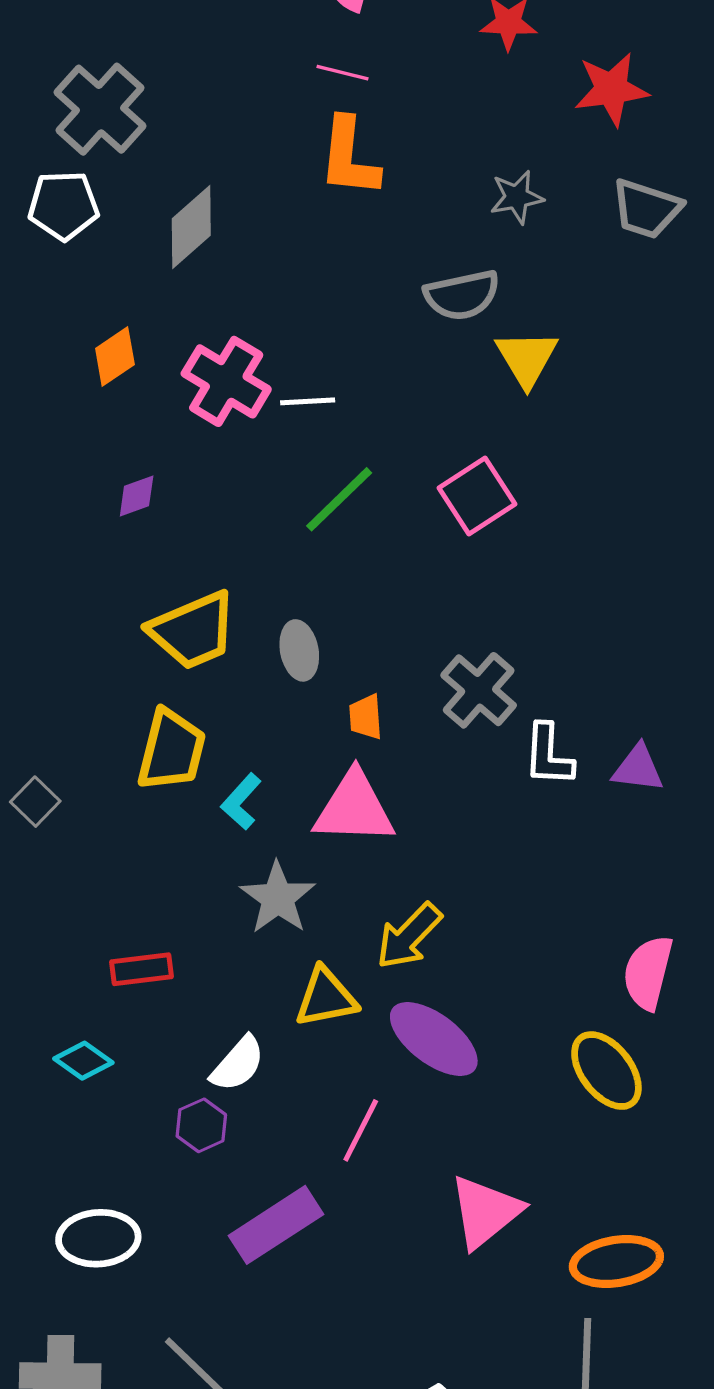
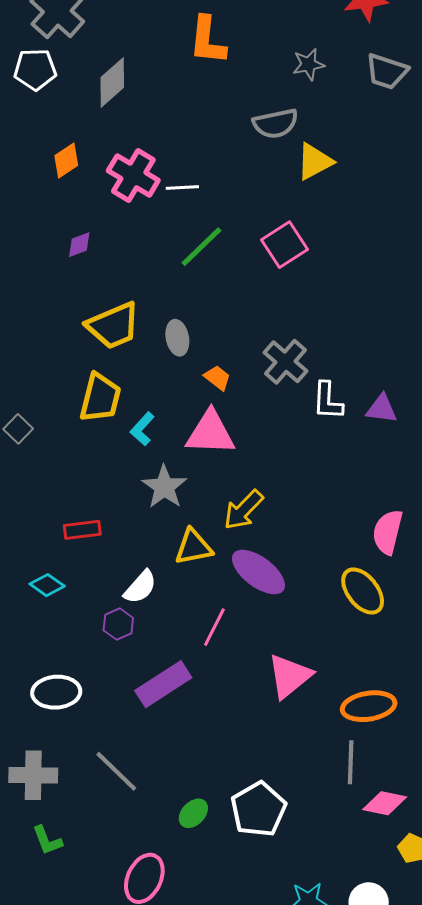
yellow triangle: (527, 358) -> (315, 162), turned 33
orange trapezoid: (366, 717) -> (217, 378), turned 132

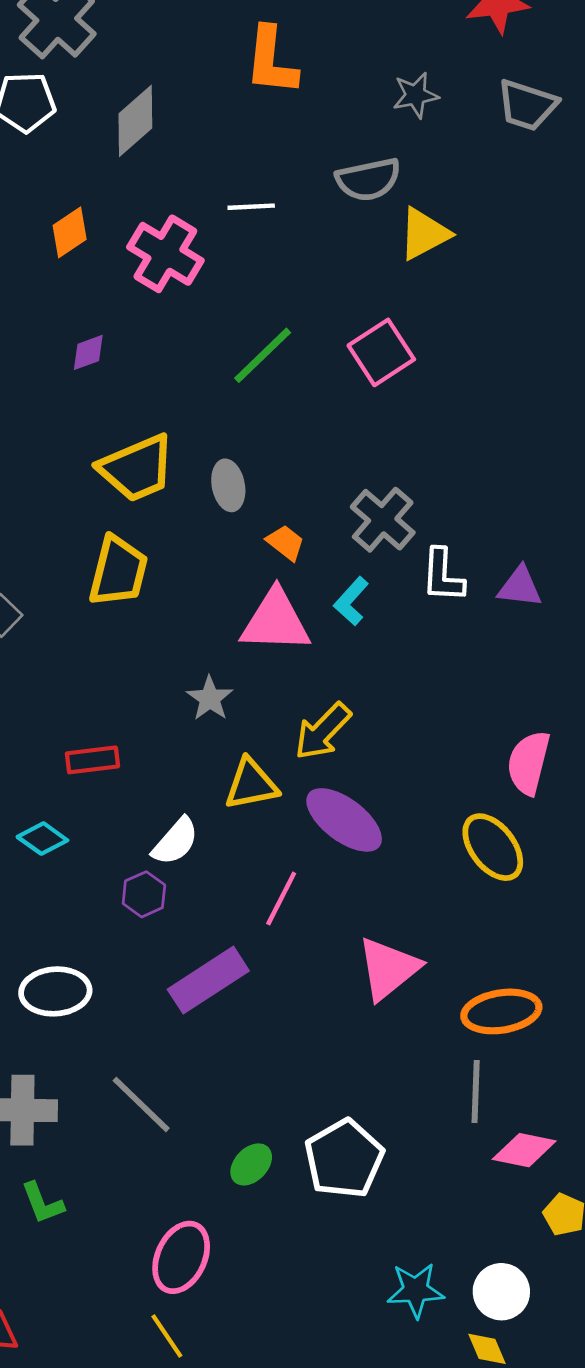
white line: (182, 188) -> (251, 207), moved
cyan L-shape: (142, 429) -> (351, 601), moved
gray star: (164, 487) -> (210, 698), size x0.7

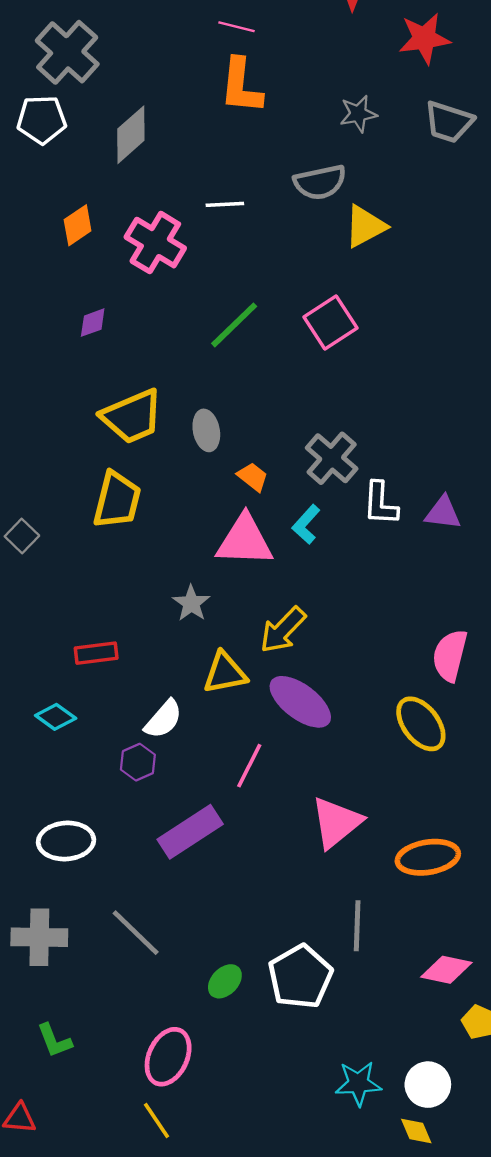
gray line: (476, 1092) -> (357, 926), moved
green L-shape: (42, 1203) -> (54, 1040), moved

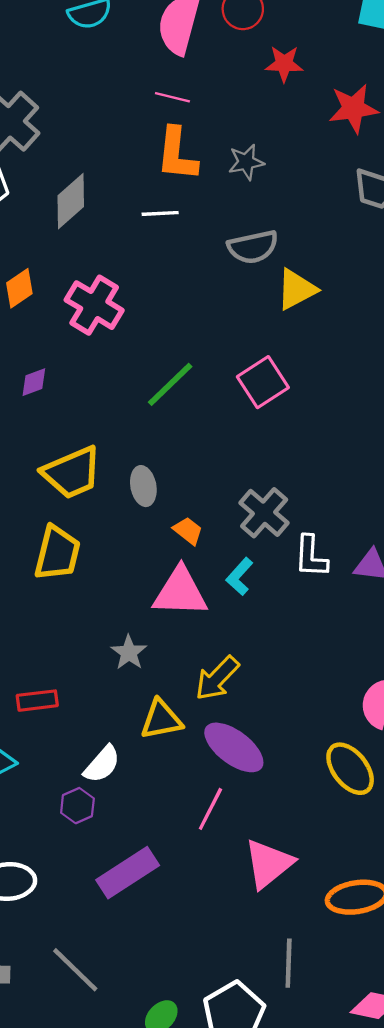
gray star: (358, 114) -> (246, 162), moved
white line: (225, 204) -> (160, 213), moved
pink line: (249, 766) -> (210, 809), moved

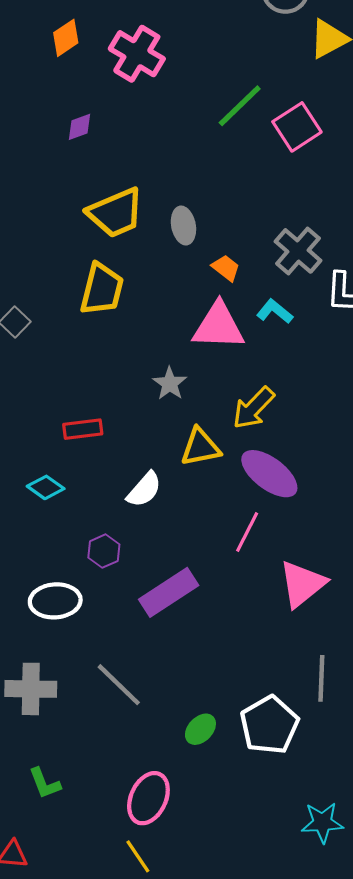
green line: (170, 384) -> (240, 106), moved
cyan L-shape: (239, 577) -> (275, 311), turned 87
purple hexagon: (77, 806) -> (104, 551), moved

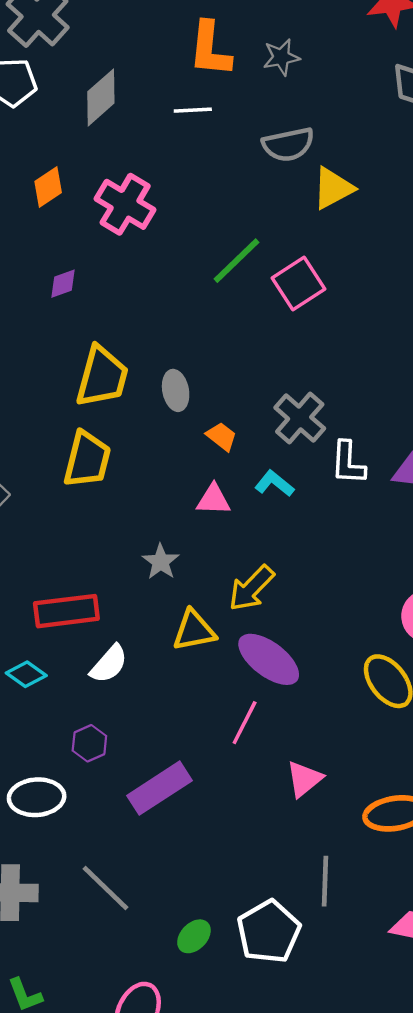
yellow trapezoid: (116, 213) -> (102, 377), turned -52
pink triangle: (218, 326) -> (214, 500), size x0.6
red rectangle: (83, 429) -> (66, 611), size x1.5
white semicircle: (144, 490) -> (109, 664), moved
pink triangle: (302, 584) -> (304, 779), size x0.7

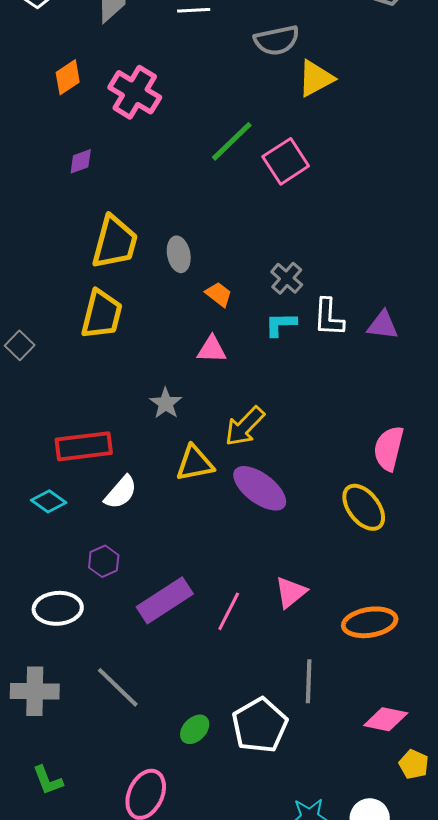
gray cross: (300, 418) -> (287, 278), size x0.7
cyan L-shape: (274, 484) -> (281, 324), moved, turned -40
pink line: (245, 723) -> (229, 611), moved

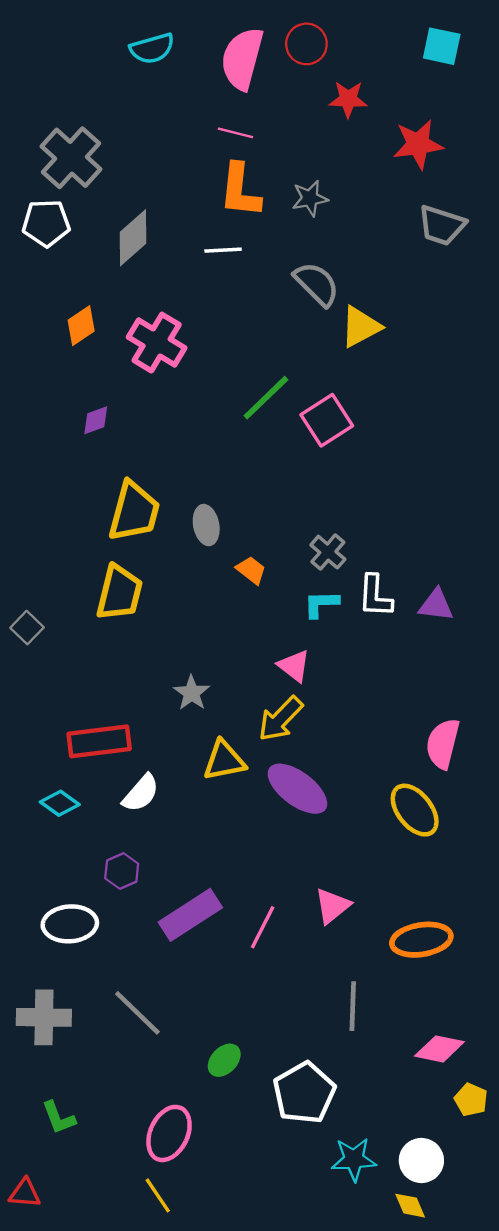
gray semicircle: (277, 40) -> (317, 284), turned -123
pink triangle: (212, 349) -> (294, 666), moved, turned 36
white pentagon: (260, 725) -> (304, 1093), moved

